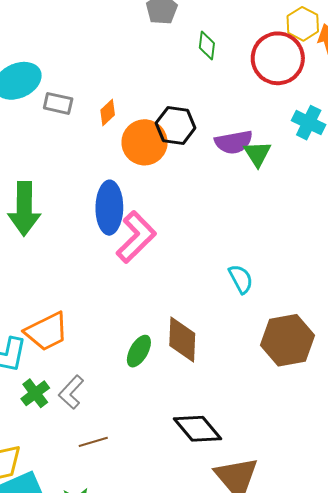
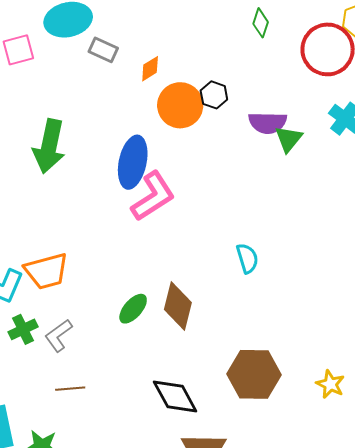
black hexagon: (176, 126) -> (214, 95), size x0.7
brown hexagon: (288, 340) -> (254, 374), moved

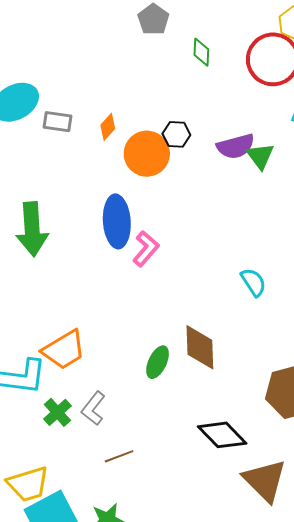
pink L-shape: (153, 196) -> (146, 249), size x0.7

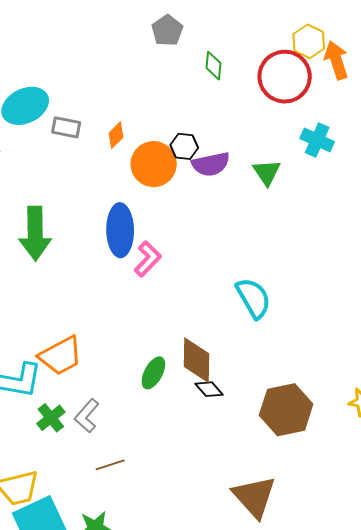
purple semicircle: (236, 146) -> (211, 164), moved
cyan semicircle: (253, 282) -> (253, 298), size x1.4
black diamond: (222, 435) -> (209, 389), moved, size x0.6

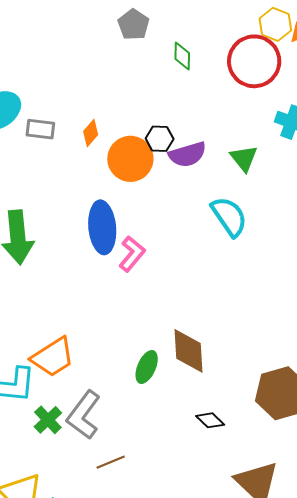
cyan semicircle: (253, 298) -> (229, 216), moved
black diamond: (209, 389) -> (210, 420), moved
gray L-shape: (87, 416) -> (84, 415), size x1.4

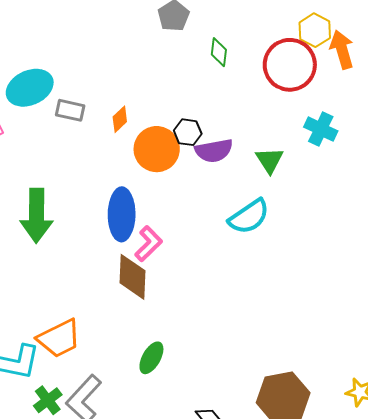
cyan semicircle: (229, 216) -> (249, 217), turned 84
brown diamond: (189, 351) -> (132, 277), moved

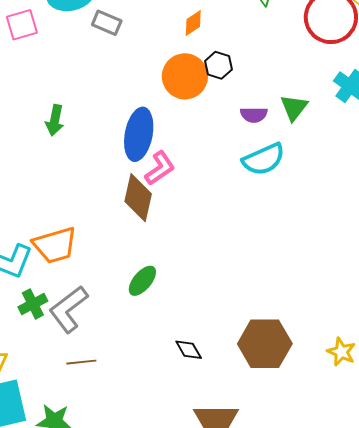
orange diamond: (120, 119) -> (193, 23), moved
purple semicircle: (214, 151) -> (254, 115), moved, size x0.7
green arrow: (36, 216) -> (55, 120), size x0.6

